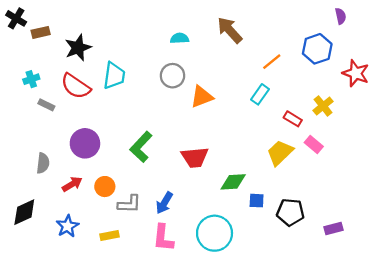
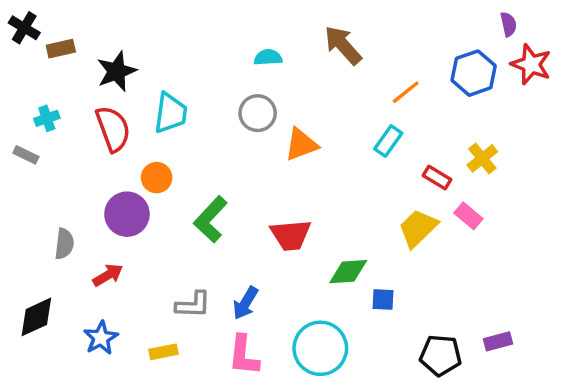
red star: (356, 73) -> (531, 64), moved
red semicircle: (76, 86) -> (113, 129), turned -144
gray rectangle: (46, 105) -> (26, 155), moved
orange circle: (105, 187) -> (157, 178), moved
black pentagon: (290, 212) -> (441, 355), moved

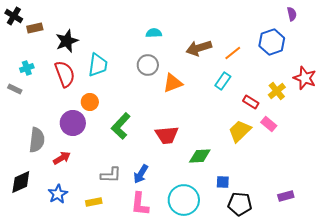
brown arrow: (343, 45) -> (199, 48), moved, turned -65
red star: (531, 64) -> (305, 78), moved
gray semicircle: (64, 244) -> (37, 140), size x1.4
blue square: (383, 300) -> (223, 182), moved
black pentagon: (441, 355) -> (240, 204), moved

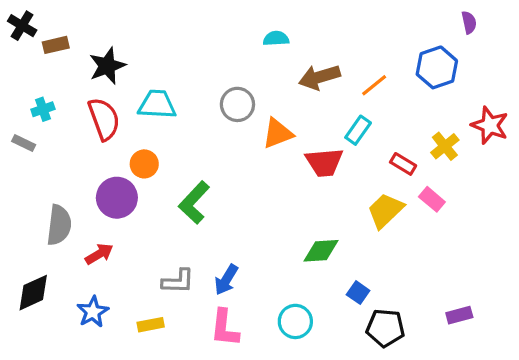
cyan semicircle: (154, 33) -> (276, 39), moved
cyan trapezoid: (98, 65) -> (157, 104), turned -95
red trapezoid: (167, 135) -> (324, 162), moved
blue square: (223, 182) -> (358, 293), turned 32
cyan circle: (184, 200) -> (295, 321), size x0.7

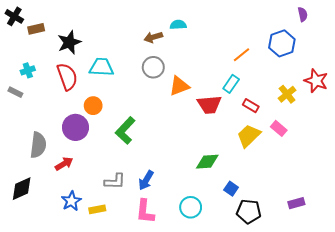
brown arrow: (319, 77) -> (153, 37), moved, size x0.7
red rectangle: (403, 164) -> (251, 106), moved
blue star: (93, 312) -> (71, 201), moved

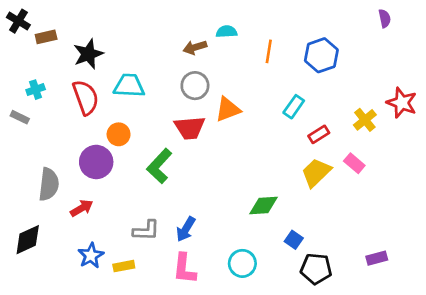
blue hexagon: (282, 43) -> (321, 55), moved
orange line: (241, 55) -> (269, 51), moved, turned -42
red trapezoid: (209, 105) -> (190, 128), moved
red rectangle: (251, 106) -> (319, 134), turned -63

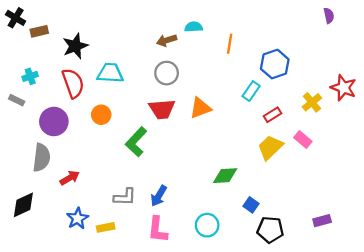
blue hexagon: (321, 55) -> (275, 64), moved
orange triangle: (228, 109) -> (200, 108), moved
purple circle: (96, 162) -> (54, 121), moved

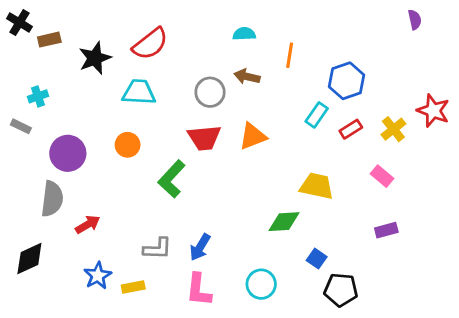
brown arrow: (167, 40) -> (247, 77), moved, turned 30
red semicircle: (73, 83) -> (150, 44), moved, turned 72
red rectangle: (272, 115) -> (351, 129), moved
yellow trapezoid: (270, 147) -> (317, 186), moved, turned 56
purple rectangle: (322, 221) -> (386, 230), moved

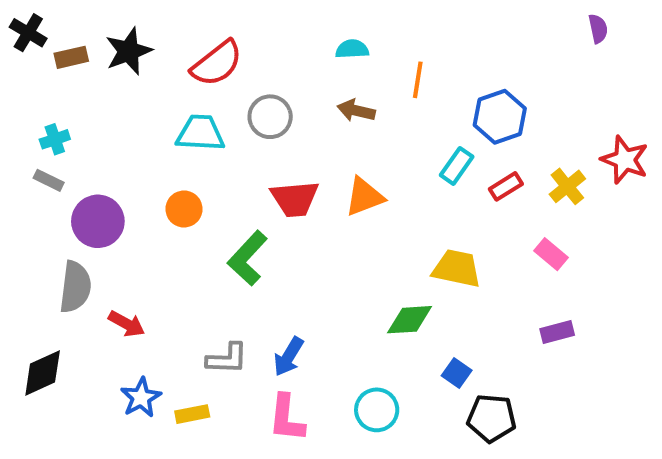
black star: (95, 58) -> (129, 51), moved
gray circle: (210, 92) -> (270, 117), moved
gray rectangle: (21, 126) -> (49, 180), moved
red arrow: (88, 224) -> (127, 324), turned 60

